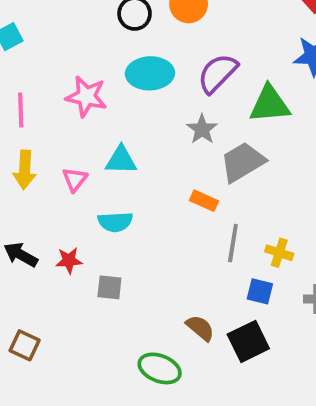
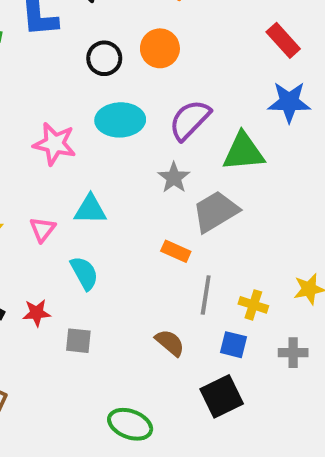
cyan semicircle: (115, 222) -> (84, 273), turned -116
brown semicircle: (200, 328) -> (170, 343), moved

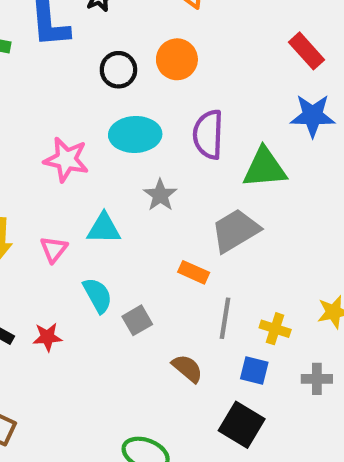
purple semicircle: (190, 120) -> (208, 134), turned -42
gray star: (174, 178) -> (160, 195), moved
gray square: (78, 341) -> (137, 320), moved, turned -36
black square: (222, 396) -> (242, 425), turned -33

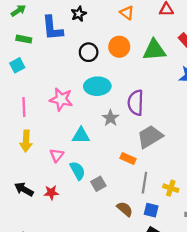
purple semicircle: (208, 134) -> (136, 103), moved
green triangle: (265, 168) -> (154, 50), moved
pink triangle: (54, 249) -> (57, 155), moved
blue square: (254, 370) -> (151, 210), moved

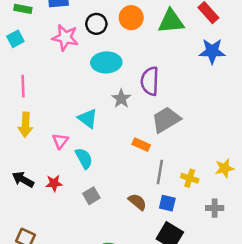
pink star: (61, 99) -> (65, 38), moved
cyan triangle: (81, 136) -> (88, 118), turned 36
gray square: (98, 184) -> (91, 196), moved

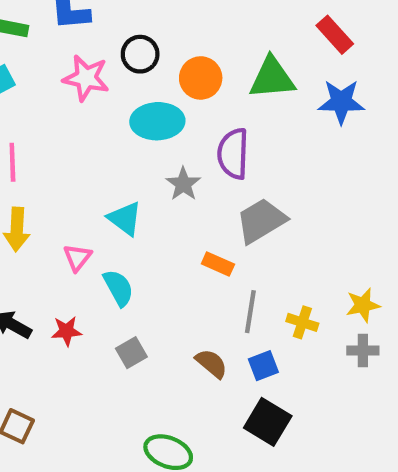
orange circle: (131, 18) -> (201, 78), moved
green triangle: (171, 21) -> (272, 78), moved
blue square: (167, 203) -> (263, 366), turned -35
gray cross: (215, 208) -> (363, 351), moved

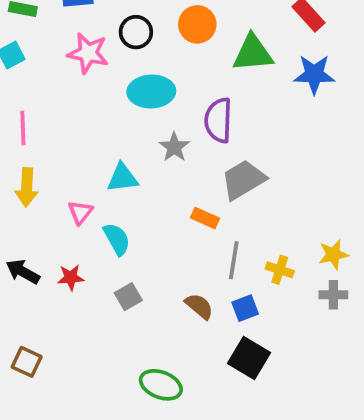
orange circle: (201, 78) -> (197, 24), moved
cyan triangle: (125, 219) -> (123, 178), turned -44

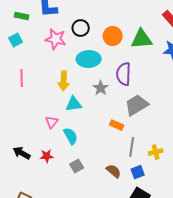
orange circle: (197, 24) -> (113, 36), moved
yellow arrow: (27, 187) -> (64, 81), moved
yellow cross: (280, 270) -> (156, 152), turned -32

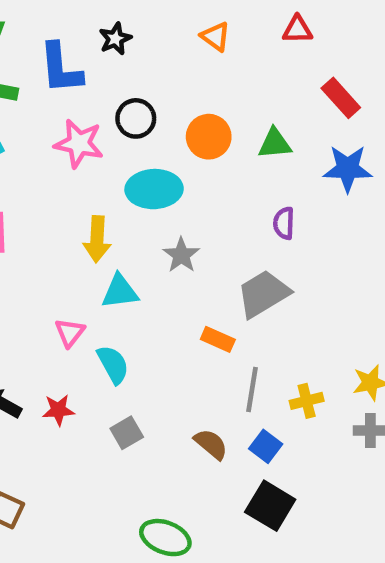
green triangle: (142, 39) -> (275, 143), size x0.7
purple semicircle: (124, 74) -> (284, 223), moved, size x0.6
blue square: (138, 172) -> (266, 446), turned -32

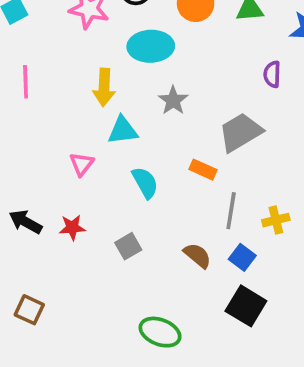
purple semicircle: (284, 223) -> (272, 74), moved
cyan semicircle: (113, 364) -> (145, 183), moved

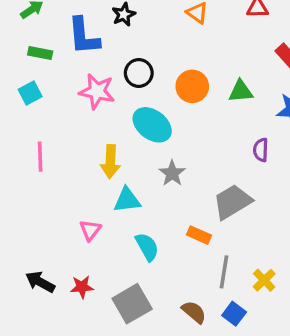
cyan ellipse: (151, 46) -> (152, 125), turned 39
yellow cross: (276, 220) -> (264, 280), turned -30
gray square: (128, 246) -> (132, 304), size x1.6

